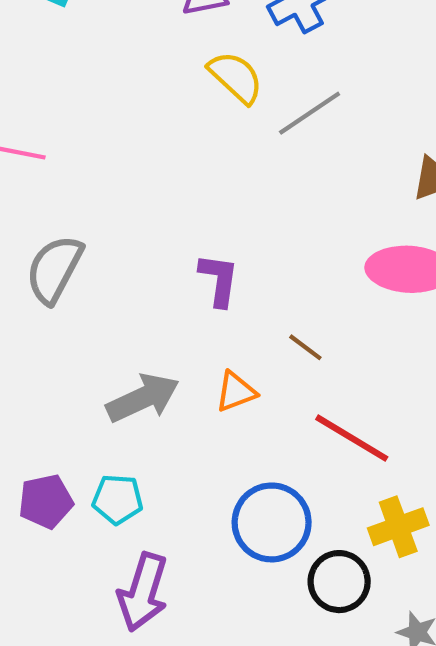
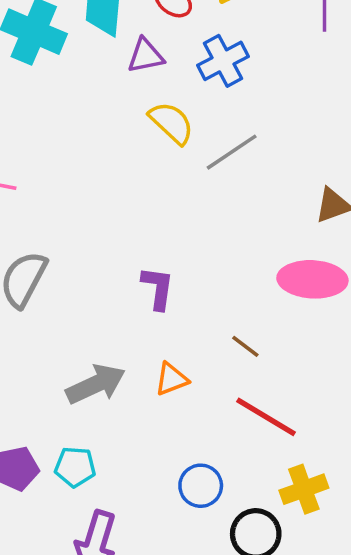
brown line: (305, 347) -> (245, 346), moved
blue circle: (272, 522) -> (201, 486), size x0.7

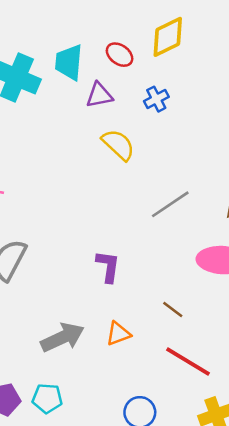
blue cross: (223, 61) -> (156, 99), size x0.7
gray line: (232, 152) -> (170, 204), moved

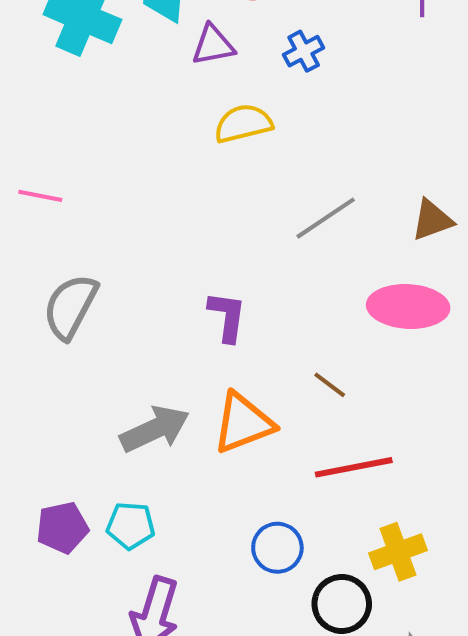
yellow semicircle: (118, 145) -> (243, 124), turned -57
orange triangle: (118, 334) -> (243, 423), size x1.6
red line: (188, 362) -> (354, 467), turned -42

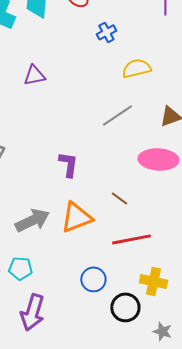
purple triangle: (213, 45) -> (34, 75), moved
yellow semicircle: (243, 124) -> (136, 68), moved
yellow cross: (398, 552) -> (153, 281), turned 32

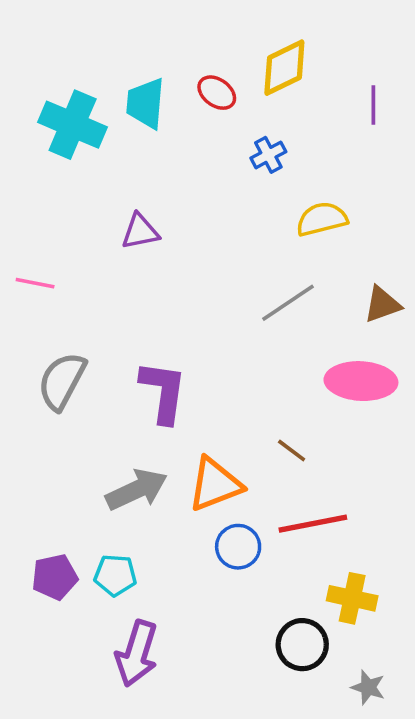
purple L-shape: (68, 164) -> (163, 392), moved, size x1.4
blue circle: (93, 279) -> (238, 547), moved

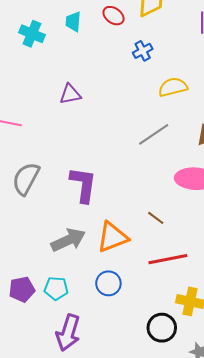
cyan trapezoid: (146, 103) -> (73, 22), size x0.7
cyan cross: (73, 125) -> (32, 34), size x0.7
blue circle: (238, 547) -> (108, 283), moved

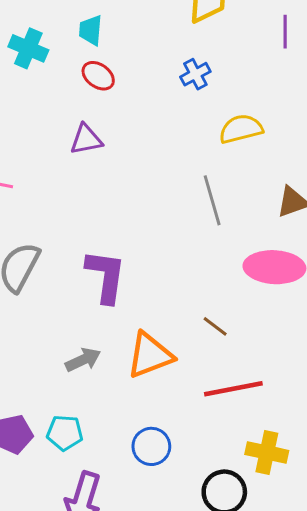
red ellipse: (113, 16) -> (98, 76), moved
gray line: (154, 134) -> (212, 200), turned -72
gray arrow: (68, 240) -> (83, 360), size x0.7
blue circle: (108, 283) -> (151, 446), moved

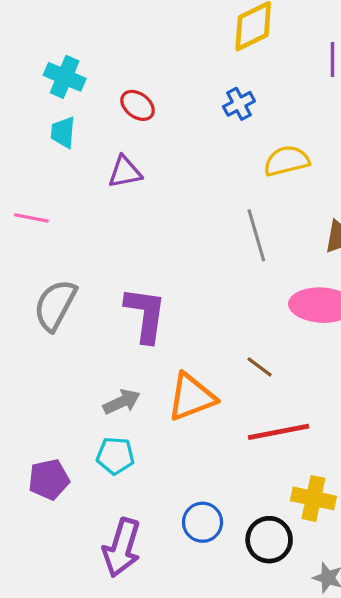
cyan trapezoid: (91, 30) -> (63, 132), moved
cyan pentagon: (65, 433) -> (115, 456), moved
blue circle: (151, 446) -> (203, 522), moved

